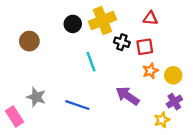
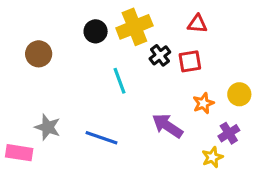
black cross: (122, 42) -> (160, 55), turned 35
orange star: (150, 71) -> (203, 103), moved
yellow circle: (173, 75) -> (239, 94), moved
pink rectangle: (15, 116) -> (19, 153), turned -48

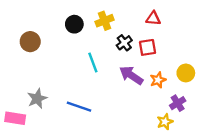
yellow cross: (134, 27) -> (105, 21), size x0.7
purple arrow: (167, 126) -> (131, 75), moved
gray star: (48, 127) -> (37, 99), turned 30

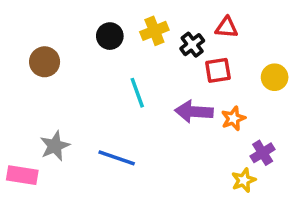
black cross: (124, 43) -> (192, 45), moved
yellow circle: (186, 73) -> (275, 77), moved
purple arrow: (131, 75) -> (194, 112), turned -30

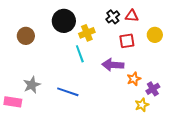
yellow cross: (154, 31) -> (87, 33), moved
black circle: (110, 36) -> (64, 21), size x1.5
black cross: (192, 45) -> (113, 17), moved
yellow circle: (275, 77) -> (155, 35), moved
orange star: (233, 118) -> (134, 79), moved

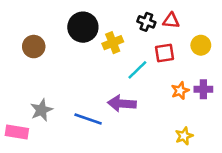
black cross: (113, 17) -> (146, 22), turned -32
cyan line: (80, 54) -> (137, 70), moved, turned 66
purple arrow: (113, 65) -> (122, 104), moved
orange star: (134, 79) -> (180, 91), moved
purple cross: (153, 89) -> (203, 89), moved, turned 32

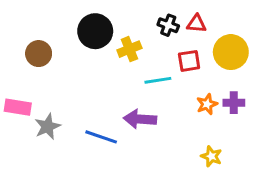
yellow circle: (201, 45) -> (231, 52), size x1.5
cyan line: (137, 70) -> (158, 80), turned 35
pink rectangle: (17, 132) -> (18, 107), moved
yellow star: (184, 136) -> (211, 156), turned -30

